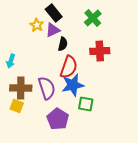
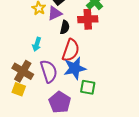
red cross: (100, 51) -> (88, 19), moved
cyan arrow: (11, 61) -> (37, 44), moved
brown cross: (21, 88) -> (23, 71), turned 30

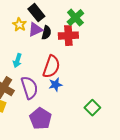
black semicircle: (65, 27) -> (46, 33), moved
blue star: (75, 68) -> (55, 85), size x0.6
green square: (88, 87) -> (92, 108), moved, turned 35

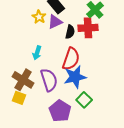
black semicircle: (46, 33) -> (70, 32), moved
blue star: (55, 85) -> (75, 77), size x1.6
green square: (92, 108) -> (84, 100), moved

